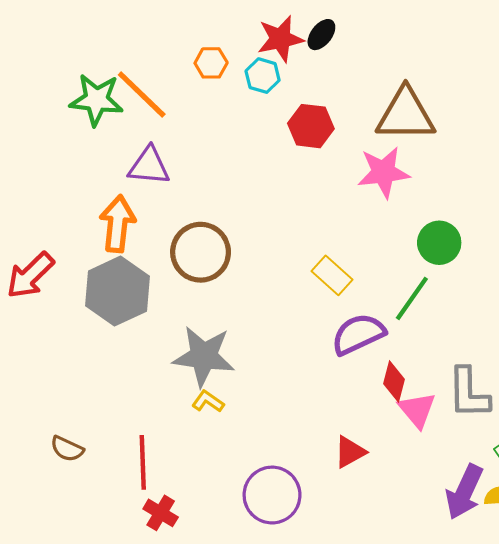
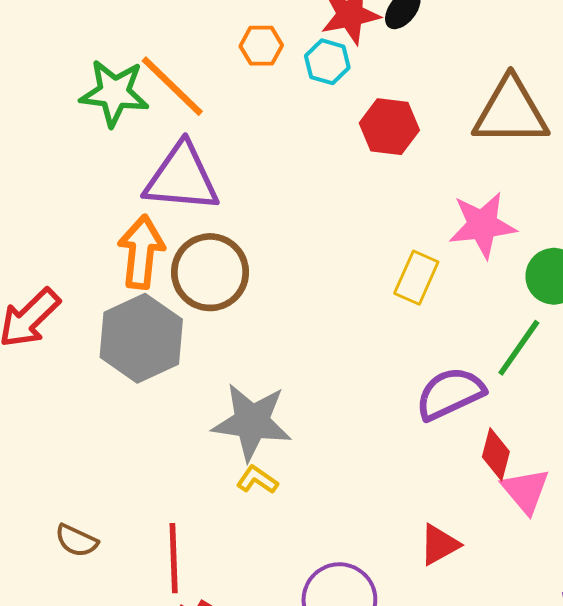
purple triangle: (149, 166) -> (182, 178), size x1.4
pink star: (383, 172) -> (482, 225), moved
brown circle: (201, 252) -> (210, 272), moved
yellow rectangle: (332, 275) -> (416, 278), moved, turned 72

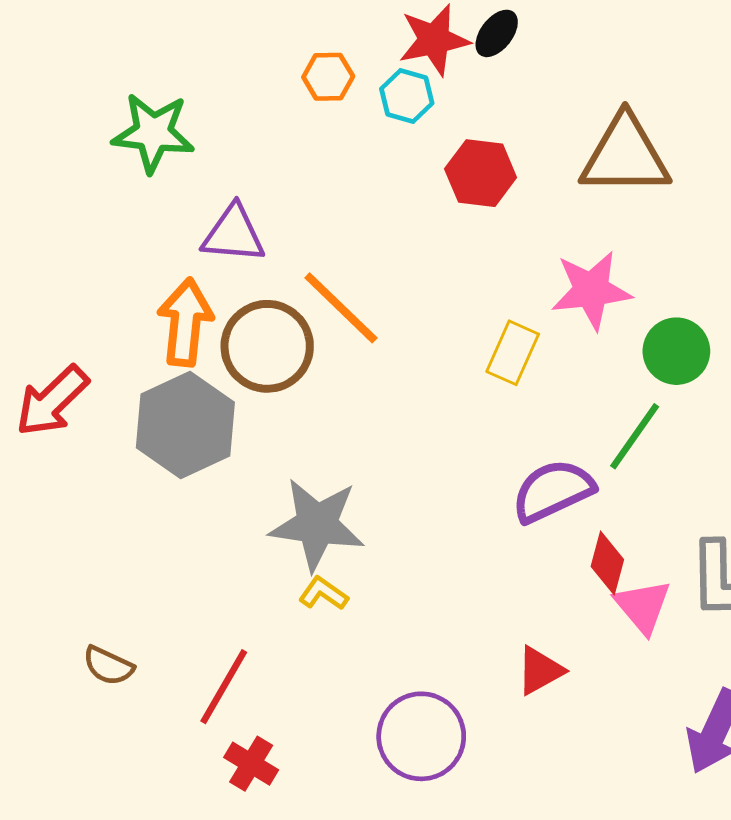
orange line: (172, 86) -> (341, 308), moved
purple triangle: (182, 178) -> (233, 234), size x0.7
red line: (174, 558) -> (224, 687), turned 32

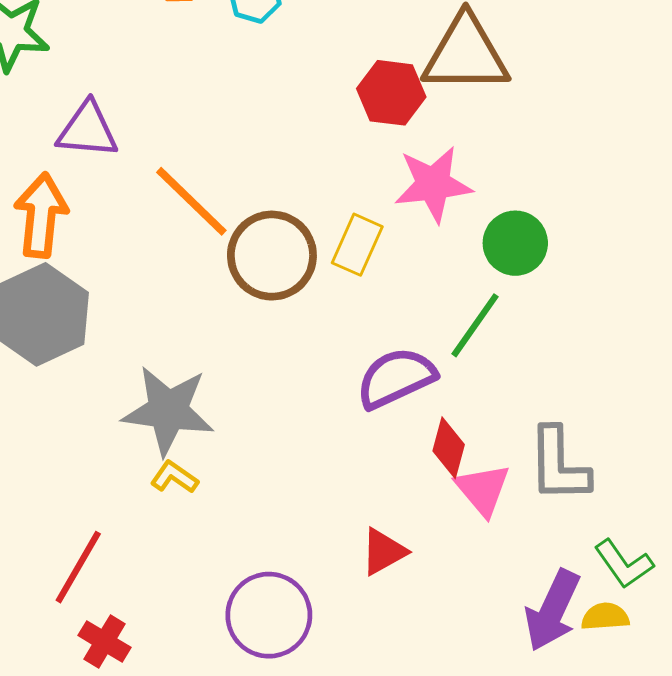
red hexagon: (481, 173) -> (391, 93), moved
brown circle: (267, 346) -> (272, 256), moved

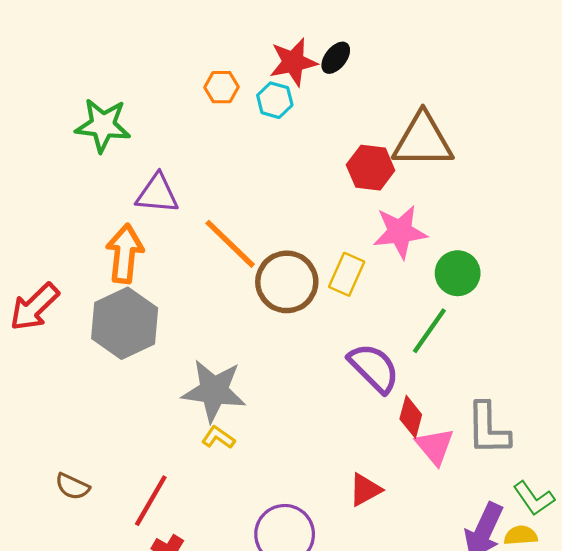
purple semicircle: (396, 378) -> (374, 368), turned 70

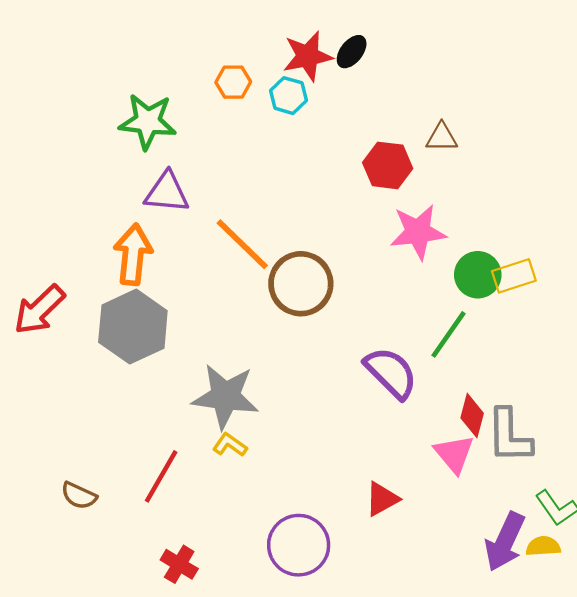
green star: (103, 125) -> (148, 121), moved
brown triangle: (423, 140) -> (442, 137), size x0.5
yellow rectangle: (347, 274) -> (514, 276), moved, turned 48
red diamond: (411, 417) -> (472, 416), moved
red line: (151, 501) -> (161, 476), moved

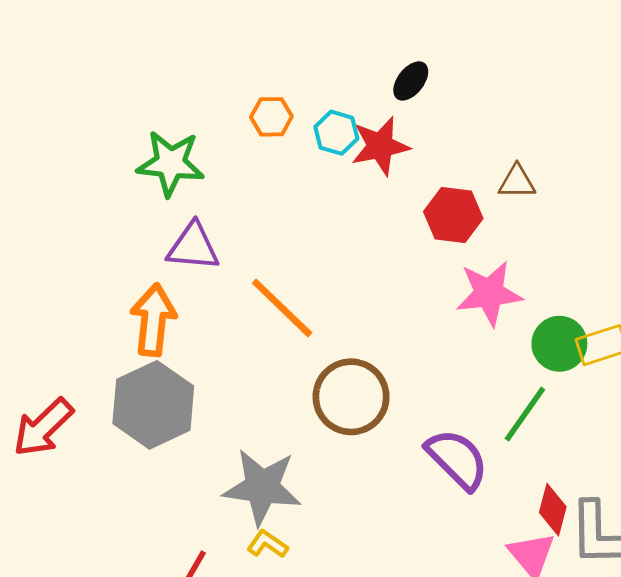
red star: (308, 56) -> (380, 146), moved
brown circle: (301, 284) -> (351, 397), moved
red arrow: (39, 310) -> (43, 427), moved

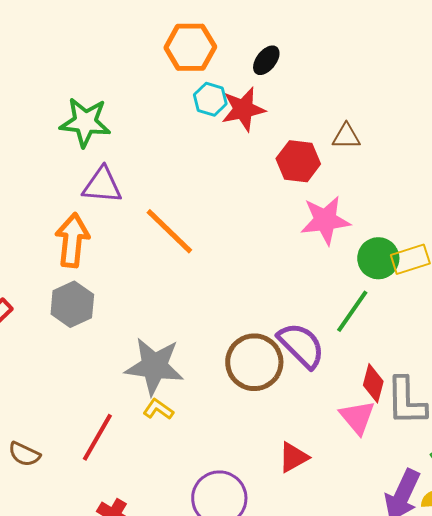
orange hexagon: (271, 117) -> (190, 47), moved, size x1.6
brown circle: (351, 397) -> (254, 362), moved
gray hexagon: (153, 405) -> (72, 304), size x0.7

